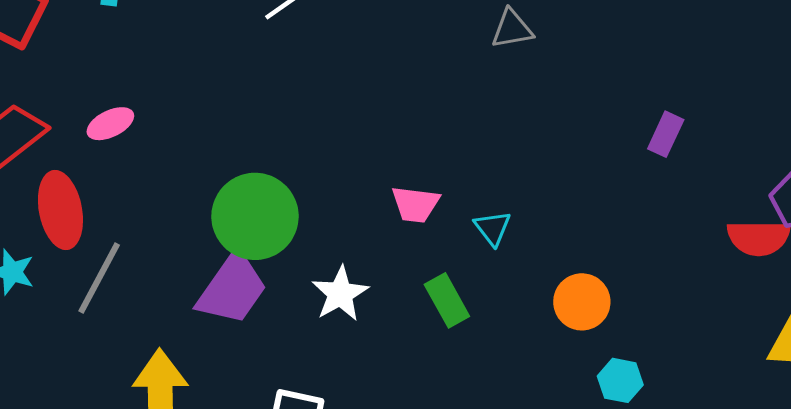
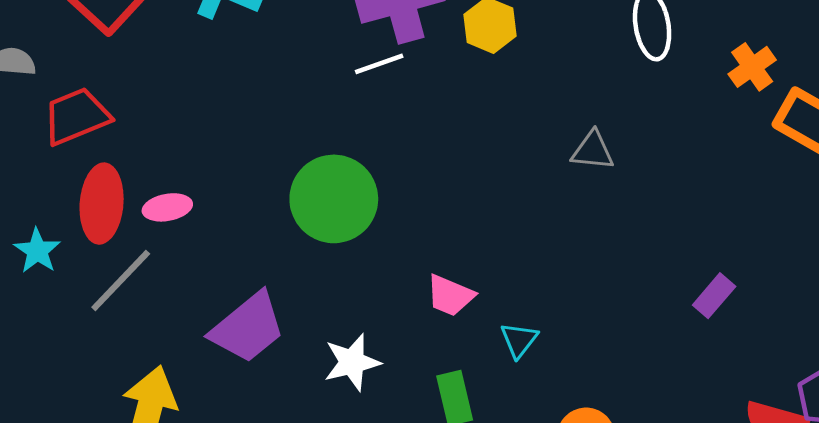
pink ellipse: (110, 124) -> (167, 207), moved
green circle: (255, 216) -> (334, 199), moved

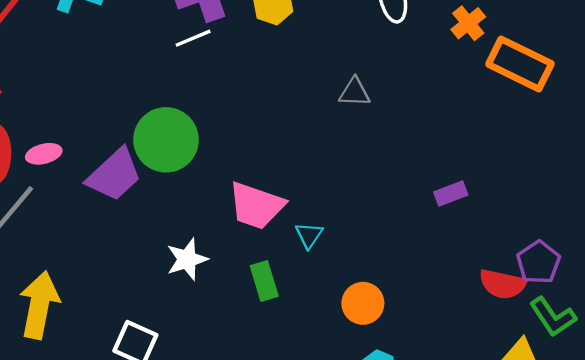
pink trapezoid: (450, 295) -> (256, 206), size x1.6
purple rectangle: (714, 296) -> (451, 194), turned 32
purple trapezoid: (248, 328) -> (114, 175), moved

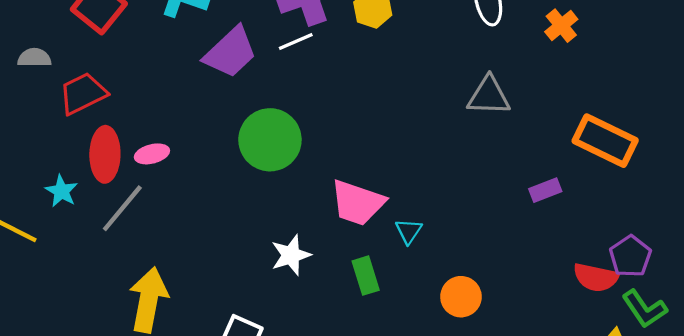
orange rectangle: (520, 64) -> (605, 141), moved
gray triangle: (355, 92) -> (489, 96), moved, size x1.4
purple trapezoid: (114, 175) -> (230, 52), moved

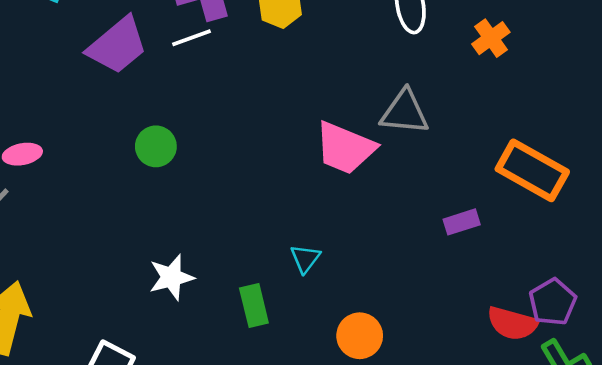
green circle: (270, 140) -> (156, 146), size x0.6
pink trapezoid: (357, 203) -> (345, 148), moved

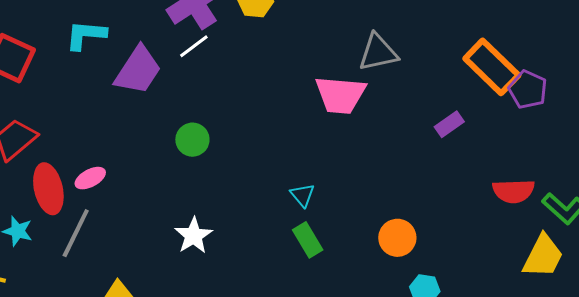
orange rectangle: (532, 170) -> (492, 67), turned 32
cyan triangle: (305, 259) -> (303, 195), moved
white star: (171, 277) -> (194, 236), moved
purple pentagon: (553, 302) -> (528, 90), moved

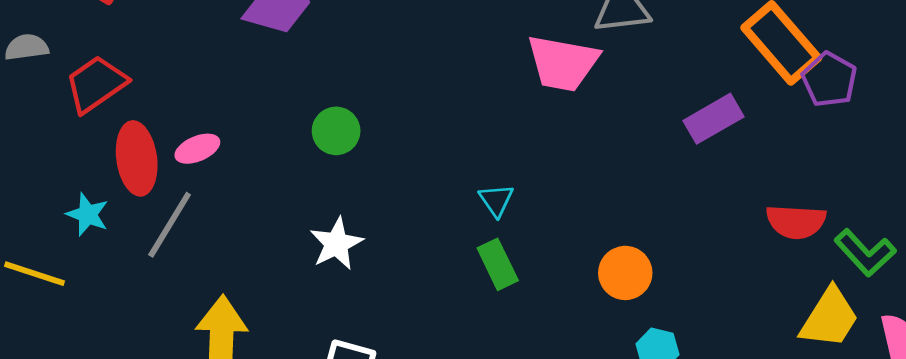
purple rectangle: (449, 124) -> (713, 119), size x1.4
green circle: (192, 140) -> (336, 131), moved

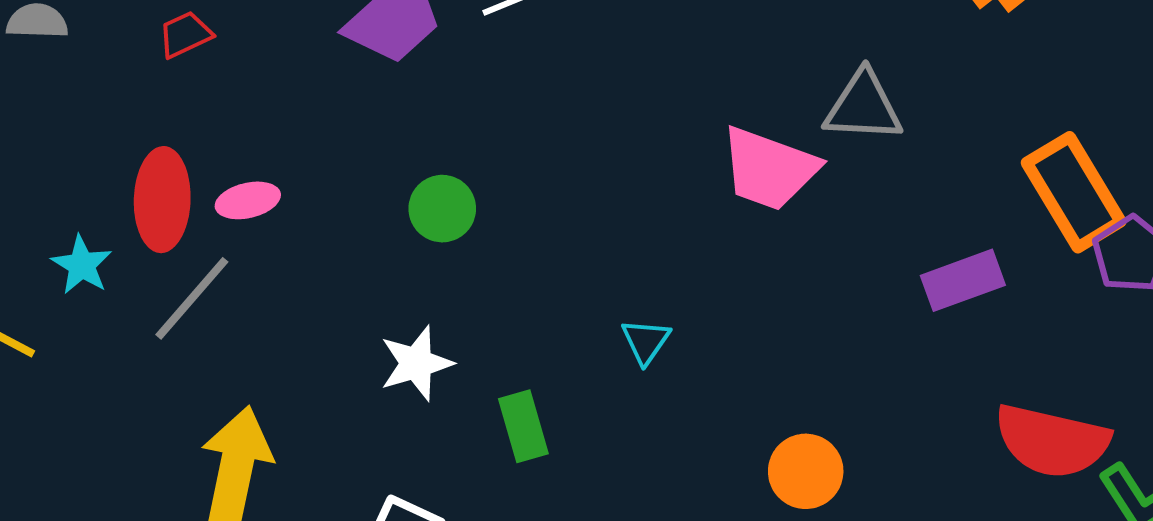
red trapezoid: (96, 84) -> (185, 35), moved, size x0.6
red semicircle: (796, 222) -> (1052, 441), size x1.4
green rectangle: (498, 264) -> (523, 426), moved

